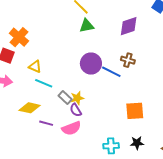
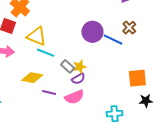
brown cross: (128, 60) -> (129, 28), turned 32
yellow triangle: (35, 67) -> (37, 36), size x1.5
purple semicircle: (76, 110) -> (78, 79), turned -88
black star: (137, 143) -> (146, 101), moved

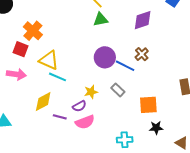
gray rectangle: (68, 66) -> (118, 90), moved
yellow diamond: (32, 78) -> (43, 101), turned -40
purple semicircle: (78, 79) -> (79, 106), moved

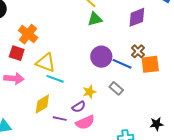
orange square: (148, 105) -> (150, 64), moved

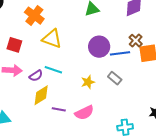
orange cross: (28, 34) -> (34, 16), moved
yellow triangle: (46, 63) -> (52, 39), moved
blue line: (122, 64) -> (120, 53), turned -30
purple semicircle: (79, 107) -> (36, 76), moved

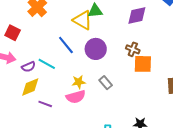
yellow triangle: (52, 39) -> (83, 20), moved
brown cross: (136, 41) -> (133, 49), turned -32
blue line: (120, 53) -> (66, 45), moved, turned 48
pink semicircle: (84, 113) -> (76, 97), moved

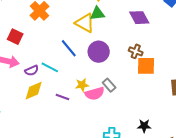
purple diamond: (137, 15) -> (139, 18), turned 75
pink semicircle: (76, 97) -> (95, 94), moved
purple line: (45, 104) -> (62, 97), moved

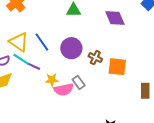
yellow triangle: (85, 23) -> (19, 42), moved
brown cross: (136, 51) -> (95, 58), moved
purple line: (62, 97) -> (34, 66), moved

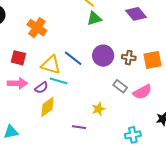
purple line: (34, 66) -> (79, 127), moved
yellow star: (52, 80) -> (98, 109), moved
pink semicircle: (64, 90) -> (142, 92), moved

